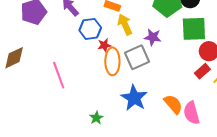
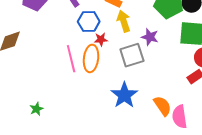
orange ellipse: (112, 61) -> (91, 58), moved
pink line: (59, 75) -> (71, 59), moved
green star: (96, 118) -> (36, 109), moved

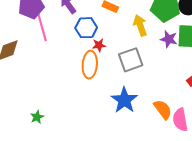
yellow arrow: (124, 21) -> (140, 25), moved
purple star: (150, 37) -> (169, 39), moved
pink line: (71, 59) -> (42, 28), moved

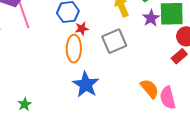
purple star: (169, 39) -> (151, 18), turned 30
blue star: (124, 100) -> (86, 84), moved

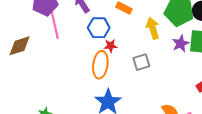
gray square: (114, 41) -> (141, 62), size x0.7

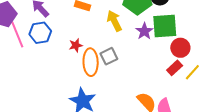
blue hexagon: (99, 28) -> (40, 33), moved
orange ellipse: (100, 65) -> (91, 62), moved

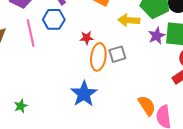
yellow arrow: (114, 21) -> (129, 20), turned -70
pink line: (17, 34) -> (31, 33), moved

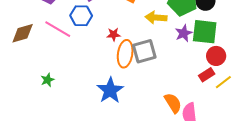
pink line: (31, 33) -> (58, 29), turned -48
gray square: (117, 54) -> (144, 51), size x1.4
green star: (21, 106) -> (47, 80), moved

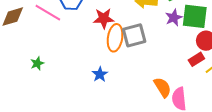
red star: (114, 34) -> (104, 18), size x1.5
blue star: (110, 90) -> (100, 74), size x0.6

